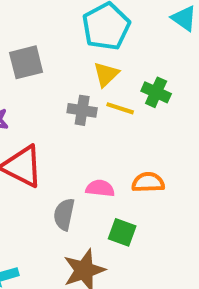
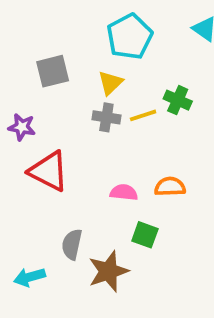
yellow triangle: (106, 74) -> (110, 83), moved
yellow line: (120, 108) -> (143, 115), turned -36
gray semicircle: (64, 214) -> (72, 244), moved

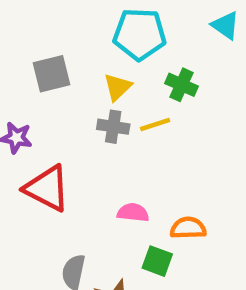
cyan pentagon: (130, 37) -> (140, 34), turned 30
green cross: (178, 100) -> (181, 85), moved
orange semicircle: (170, 187) -> (188, 228), moved

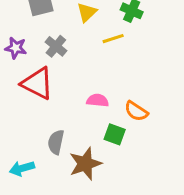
gray cross: (113, 127) -> (56, 46), moved, turned 30
orange semicircle: (188, 228) -> (136, 111), turned -145

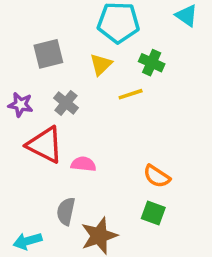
pink semicircle: (98, 100) -> (83, 164), moved
green square: (115, 134) -> (153, 213), moved

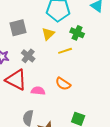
orange semicircle: (157, 176) -> (63, 84), moved

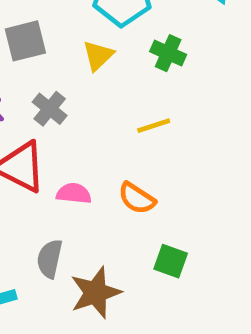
yellow line: (65, 51) -> (154, 126), moved
orange semicircle: (63, 84) -> (137, 198), moved

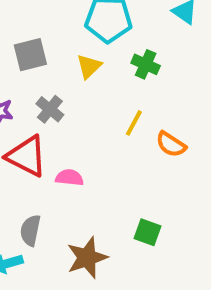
yellow line: (154, 126) -> (134, 123), turned -44
orange semicircle: (137, 198) -> (171, 144), moved
gray semicircle: (50, 259) -> (30, 230), moved

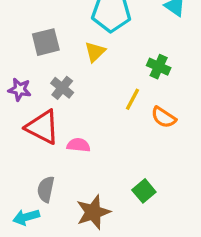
green cross: (146, 64) -> (159, 67), moved
green square: (148, 232) -> (144, 191), turned 30

